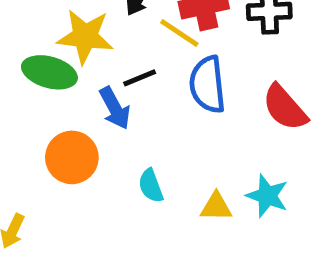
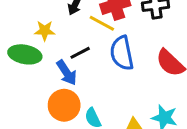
yellow star: (85, 37) -> (45, 31), size x0.6
orange circle: (72, 157) -> (64, 105), moved

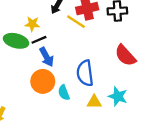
black line: (80, 53) -> (39, 40), moved
blue semicircle: (122, 53) -> (85, 73), moved

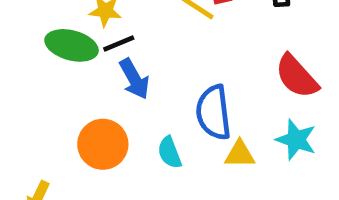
orange circle: (43, 81) -> (103, 144), moved
cyan star: (118, 96) -> (296, 140), moved
yellow triangle: (94, 102) -> (240, 154), moved

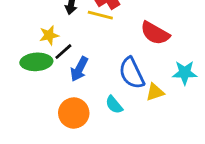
red semicircle: (297, 76) -> (155, 33), moved
blue arrow: (134, 79) -> (79, 69), turned 75

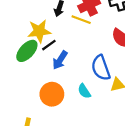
yellow star: (49, 35) -> (39, 31), size x1.5
green ellipse: (36, 62) -> (27, 51), turned -50

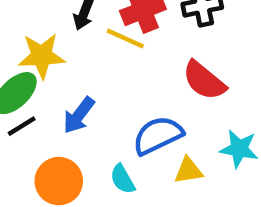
black line: (49, 45) -> (22, 126), moved
blue semicircle: (101, 68) -> (158, 135), turned 80

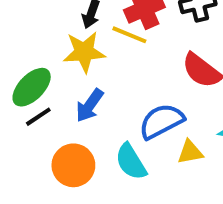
yellow star: (42, 56) -> (84, 52), moved
cyan semicircle: (123, 179) -> (131, 162), size x1.4

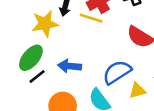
yellow star: (84, 52) -> (45, 24), moved
blue arrow: (90, 105) -> (70, 66), turned 65

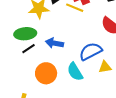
green ellipse: (31, 58) -> (25, 34), turned 40

